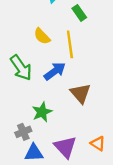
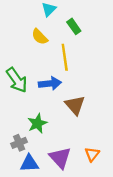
yellow semicircle: (42, 36) -> (40, 37), moved
blue arrow: (55, 71) -> (50, 83), turned 30
orange triangle: (98, 143) -> (92, 154), turned 35

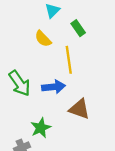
brown triangle: (75, 105) -> (79, 109), turned -30

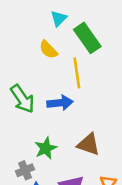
green rectangle: (78, 28) -> (87, 38), size x1.6
brown triangle: (79, 109) -> (89, 144), moved

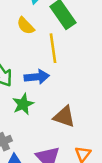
green star: (46, 148) -> (23, 104), moved

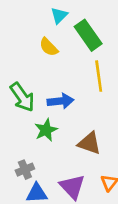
yellow line: (53, 48) -> (99, 76), moved

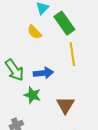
green star: (46, 130) -> (32, 95), turned -30
brown triangle: (89, 143) -> (65, 105), turned 42

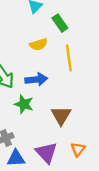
green rectangle: (64, 23) -> (60, 23), size x0.7
yellow semicircle: (34, 32) -> (38, 44), moved, turned -63

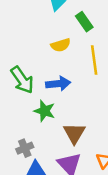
brown triangle: (61, 115) -> (74, 133), moved

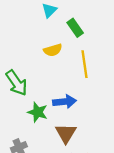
blue arrow: (58, 84) -> (65, 102), moved

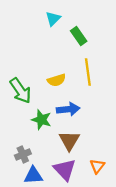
yellow semicircle: (53, 50) -> (57, 80), moved

